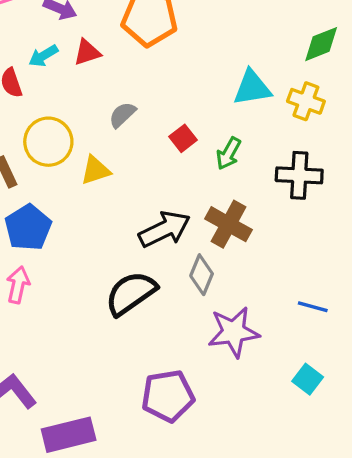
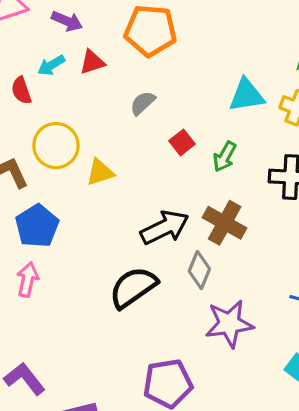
gray semicircle: (122, 115) -> (143, 103), moved

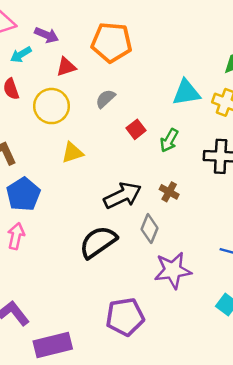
cyan arrow: (51, 65) -> (21, 55), moved
yellow circle: (56, 146) -> (51, 106), moved
brown cross: (225, 223) -> (169, 192), size x0.6

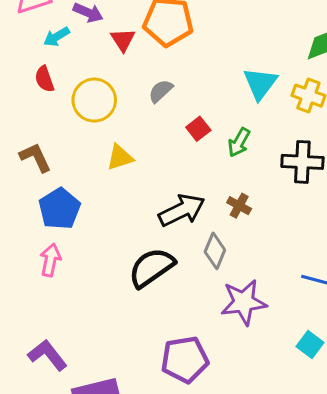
red triangle: (66, 67) -> (123, 40), moved, turned -45
cyan triangle: (186, 93) -> (260, 83), turned -44

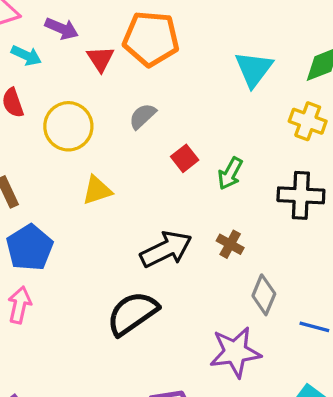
cyan arrow: (57, 37) -> (26, 56), turned -124
cyan triangle: (260, 83) -> (254, 69), moved
gray diamond: (215, 251) -> (264, 295), moved

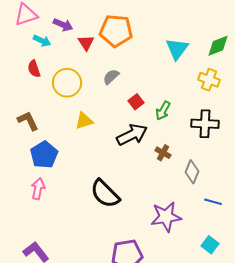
black arrow: (166, 249) -> (132, 135), moved
gray diamond: (264, 295) -> (192, 172), moved
black semicircle: (132, 313) -> (105, 194), turned -100

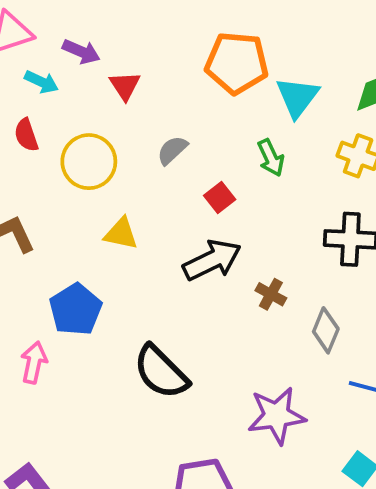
orange pentagon: (116, 31) -> (237, 63), moved
green arrow: (163, 111) -> (271, 158), moved, turned -54
yellow triangle: (84, 121) -> (121, 234), turned 30
blue pentagon: (44, 155) -> (76, 309), moved

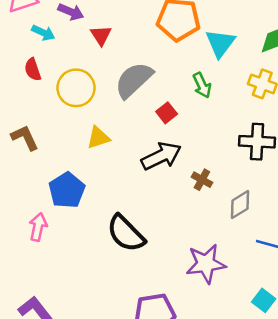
gray semicircle: (172, 150) -> (134, 80), size x1.8
yellow triangle: (121, 234) -> (98, 138), turned -30
gray diamond: (326, 330) -> (240, 205), turned 36

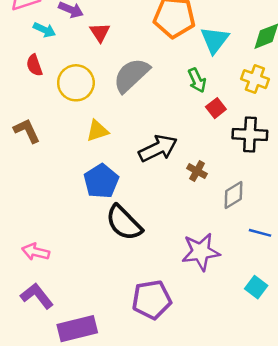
red square: (167, 113) -> (216, 108), moved
blue pentagon: (67, 190) -> (101, 181), moved
pink arrow: (38, 227) -> (36, 252), moved, turned -88

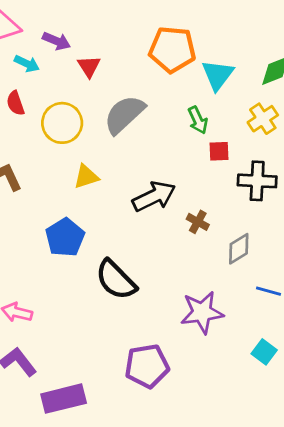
yellow cross: (255, 79) -> (263, 119), turned 36
red square: (216, 108) -> (219, 151), turned 36
blue pentagon: (101, 181) -> (65, 237), moved

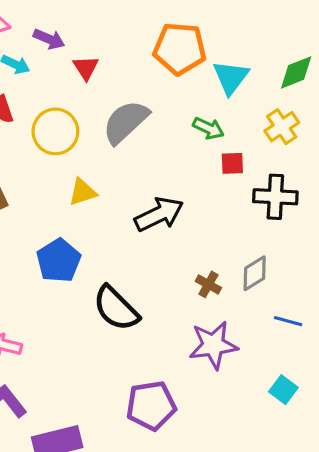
green arrow: (198, 120) -> (208, 128), turned -40
brown cross: (198, 222) -> (208, 284), moved

